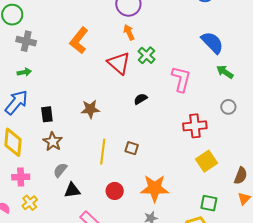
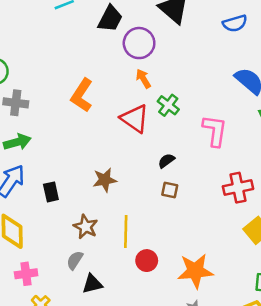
green arrow: (24, 72) -> (17, 142), size x1.5
brown star: (53, 142) -> (86, 227), moved
brown square: (132, 148) -> (170, 190), moved
red circle: (115, 191) -> (147, 261), moved

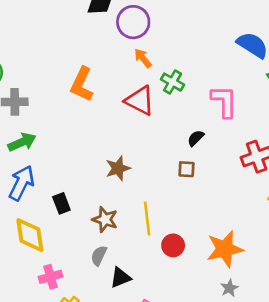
black semicircle: (166, 161) -> (196, 138), moved
black rectangle: (51, 192) -> (61, 203), moved

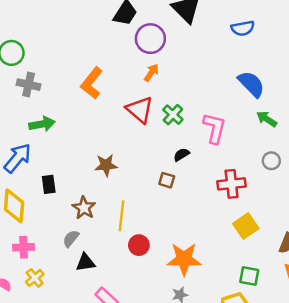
orange arrow: (143, 58) -> (151, 73), turned 60
green cross: (173, 82) -> (173, 115), moved
green arrow: (22, 142) -> (42, 124), moved

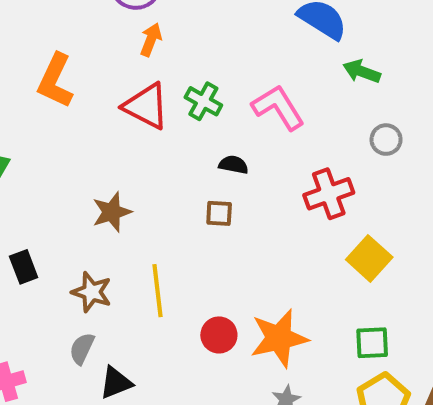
pink L-shape: (214, 128) -> (278, 107), turned -32
black semicircle: (181, 155) -> (234, 165), turned 56
red circle: (139, 245) -> (219, 335), moved
green square: (249, 276) -> (372, 343), moved

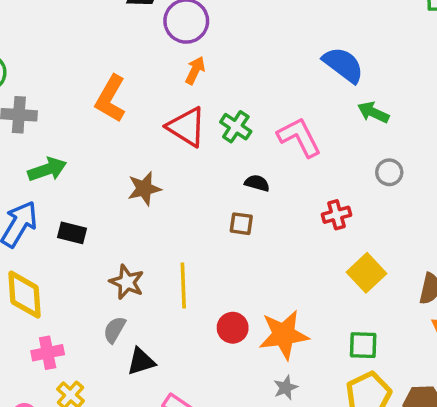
red cross: (329, 194) -> (336, 215), size x0.7
brown star: (112, 212) -> (144, 189), moved
black rectangle: (24, 267) -> (72, 233), moved, turned -60

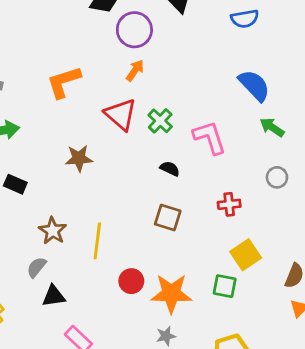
orange L-shape: (111, 99) -> (64, 82), turned 33
brown square: (241, 224) -> (168, 218), moved, size x1.4
green square: (363, 345) -> (225, 286), moved

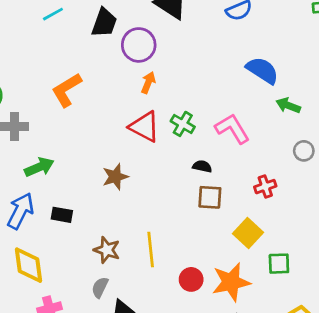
orange L-shape: (64, 82) -> (67, 90), moved
brown square: (168, 218) -> (210, 197), moved
yellow square: (246, 255) -> (248, 233), moved

